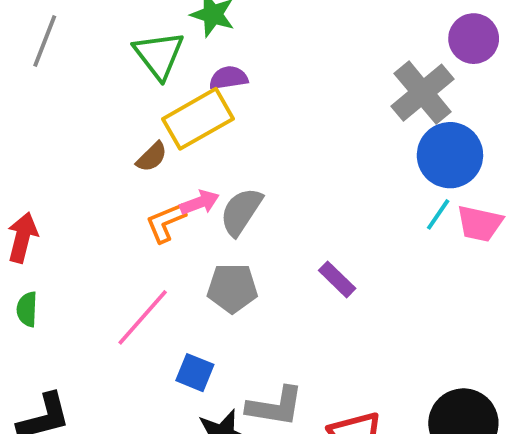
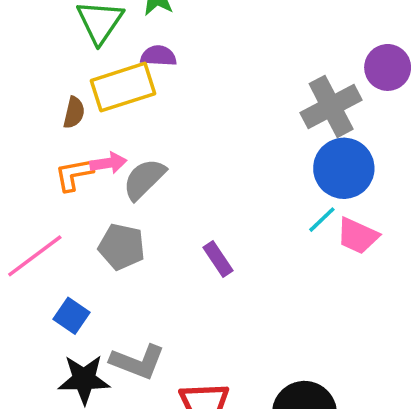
brown semicircle: (152, 157) -> (74, 113), turned -44

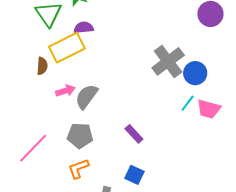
gray cross: (331, 106) -> (168, 61), moved
blue circle: (344, 168) -> (195, 73), size x0.7
orange L-shape: (74, 174) -> (78, 169), moved
blue square: (72, 316) -> (134, 175), moved

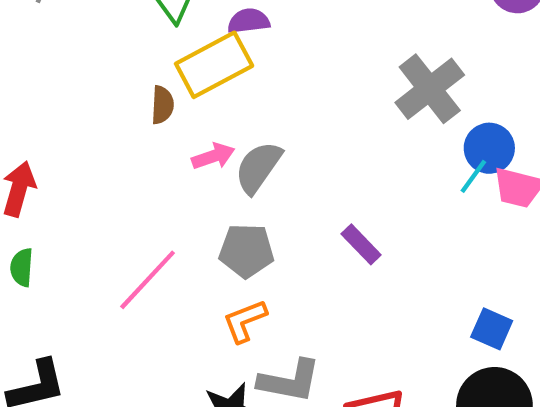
blue circle: (195, 73) -> (489, 148), moved
blue square: (134, 175) -> (492, 329), moved

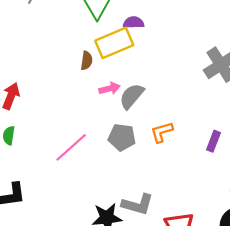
purple rectangle: (361, 244) -> (214, 141), moved, turned 60
orange L-shape: (245, 321) -> (162, 132), moved

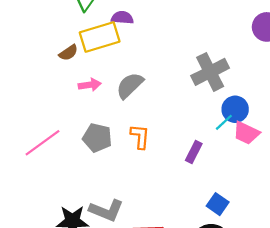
brown semicircle: (87, 61) -> (68, 53), turned 42
gray semicircle: (132, 96) -> (130, 85), moved
orange L-shape: (162, 132) -> (140, 137), turned 105

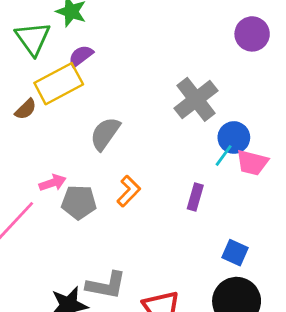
purple semicircle: (122, 18) -> (81, 56), turned -30
pink arrow: (90, 85) -> (52, 183), moved
orange L-shape: (140, 137) -> (129, 191), turned 50

